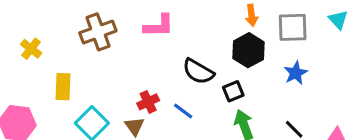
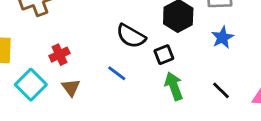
red cross: (148, 102) -> (59, 55), moved

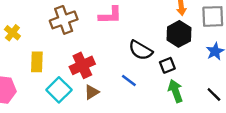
red cross: (59, 55) -> (82, 65), size x1.5
brown triangle: (71, 87) -> (92, 92), turned 35

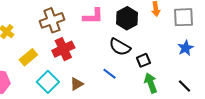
black hexagon: (179, 34) -> (127, 18), moved
yellow rectangle: (37, 62) -> (28, 57), turned 48
red cross: (82, 65) -> (63, 49), moved

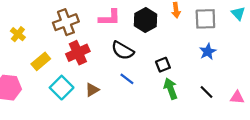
black semicircle: (120, 47) -> (123, 50), moved

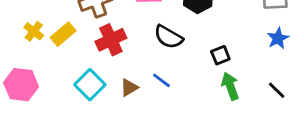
yellow cross: (18, 34) -> (34, 31), moved
yellow rectangle: (41, 61) -> (63, 34), moved
blue line: (127, 79) -> (161, 80), moved

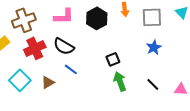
black semicircle: (168, 37) -> (64, 46), moved
blue line: (161, 80) -> (71, 69), moved

